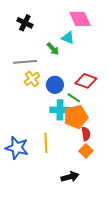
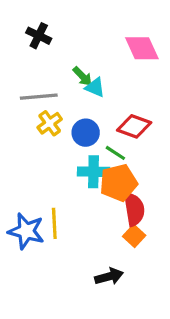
pink diamond: (80, 19) -> (142, 48), moved
cyan triangle: (68, 38) -> (95, 87), moved
red semicircle: (86, 134) -> (134, 209), size x1.5
yellow line: (46, 143) -> (54, 223), moved

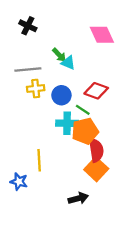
yellow cross: (50, 123) -> (36, 89), turned 30
blue star: (26, 231) -> (19, 182), moved, size x0.7
orange square: (134, 236) -> (96, 169), size x1.5

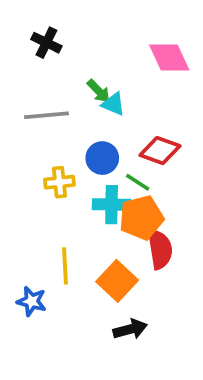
yellow cross: (36, 89) -> (59, 182), moved
orange square: (96, 169) -> (117, 281), moved

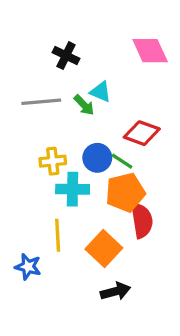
black cross: (46, 43) -> (66, 56), moved
green arrow: (99, 91) -> (84, 105), moved
blue circle: (102, 158) -> (97, 158), moved
cyan cross: (112, 205) -> (73, 189), moved

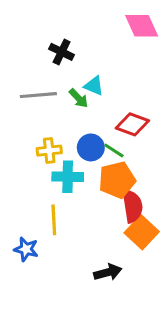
pink diamond: (150, 51) -> (142, 26), moved
orange square: (104, 248) -> (142, 232), moved

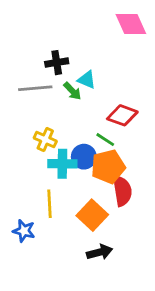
black cross: (62, 52) -> (57, 63), moved, turned -35
blue circle: (91, 147) -> (84, 157), moved
yellow cross: (49, 151) -> (45, 140), turned 30
orange square: (142, 232) -> (92, 215), moved

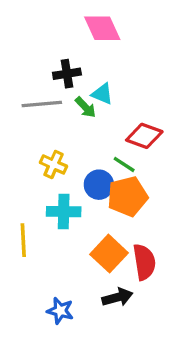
pink diamond: (131, 24) -> (102, 28), moved
cyan cross: (62, 164) -> (64, 212), moved
red semicircle: (122, 191) -> (144, 262), moved
yellow line: (50, 204) -> (23, 240), moved
blue star: (24, 231) -> (60, 311), moved

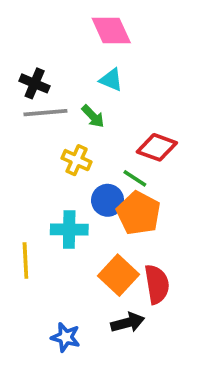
black cross: (67, 74) -> (35, 83), moved, turned 32
cyan triangle: (102, 94) -> (111, 80), moved
yellow cross: (54, 164) -> (77, 160), moved
orange pentagon: (127, 196) -> (139, 213), turned -30

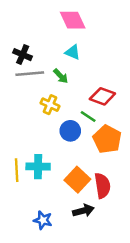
orange pentagon: (139, 213) -> (107, 139), moved
cyan cross: (69, 229) -> (38, 167), moved

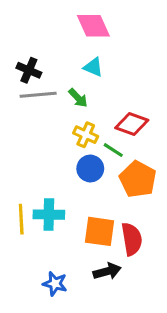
yellow cross: (50, 105) -> (86, 135), moved
orange square: (77, 180) -> (99, 231), turned -35

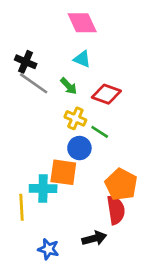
gray line: (38, 95) -> (34, 83), turned 40
red diamond: (132, 124) -> (106, 94), moved
orange pentagon: (138, 179) -> (121, 184), moved
yellow line: (21, 219) -> (21, 207), moved
orange square: (99, 231) -> (63, 172), moved

